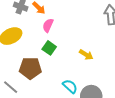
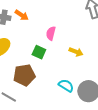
pink semicircle: (48, 25) -> (51, 33), moved

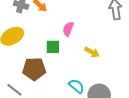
green square: (39, 52) -> (53, 47), turned -32

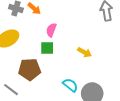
pink semicircle: (68, 29) -> (51, 30), moved

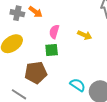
yellow arrow: (84, 52) -> (85, 35), moved

